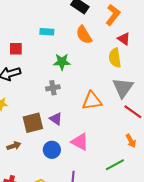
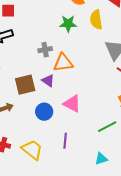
yellow semicircle: (115, 58) -> (96, 20), moved
green star: (62, 62) -> (68, 24), moved
orange triangle: (92, 101) -> (63, 63), moved

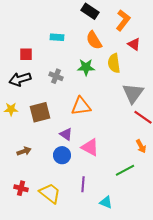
gray cross: (45, 50) -> (56, 76), moved, turned 32
purple triangle: (48, 81) -> (66, 134), moved
brown square: (25, 85) -> (40, 112), moved
cyan triangle: (101, 159) -> (106, 202), moved, turned 40

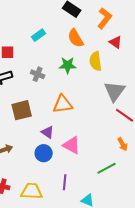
cyan rectangle: (57, 37) -> (39, 35), turned -40
yellow trapezoid: (50, 193) -> (32, 191), turned -35

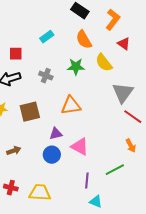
yellow semicircle: (96, 61) -> (104, 63), turned -30
purple triangle: (48, 132) -> (56, 134), turned -48
purple line: (65, 182) -> (87, 181), moved

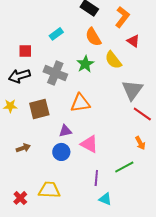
green star: (76, 67) -> (85, 64), turned -30
gray cross: (46, 76) -> (55, 73), size x1.6
red cross: (11, 188) -> (20, 198), moved, turned 32

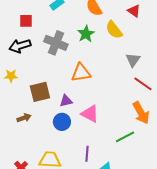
gray triangle: (132, 90) -> (133, 60), size x0.7
brown square: (39, 109) -> (40, 92), moved
orange arrow: (140, 143) -> (141, 113), size x1.6
purple line: (96, 178) -> (87, 154), moved

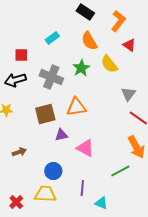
brown square: (40, 92) -> (45, 114), moved
blue circle: (62, 122) -> (53, 171), moved

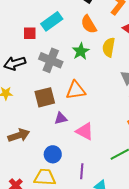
cyan rectangle: (52, 38) -> (52, 21), size x1.5
red square: (21, 55) -> (30, 33), moved
yellow semicircle: (109, 64) -> (109, 47), turned 48
brown arrow: (19, 152) -> (19, 135), size x1.5

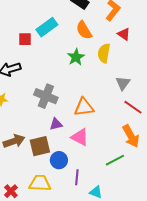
gray cross: (51, 60) -> (46, 96), moved
orange triangle: (76, 90) -> (84, 107), moved
brown square: (45, 97) -> (40, 146), moved
blue circle: (53, 154) -> (59, 160), moved

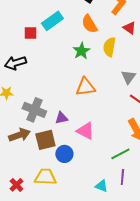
gray cross: (46, 96) -> (34, 110), moved
orange triangle: (84, 107) -> (85, 87), moved
purple line: (77, 177) -> (122, 177), moved

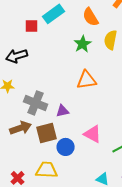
pink triangle: (85, 131) -> (93, 134), moved

